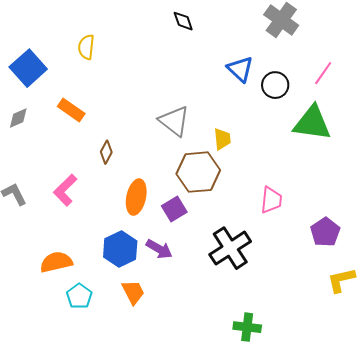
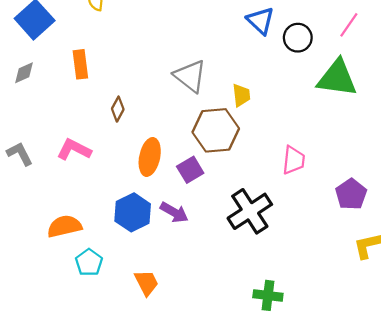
orange rectangle: (71, 110) -> (80, 64), turned 48
pink L-shape: (65, 190) -> (74, 150), turned 72
orange trapezoid: (133, 292) -> (146, 283), moved

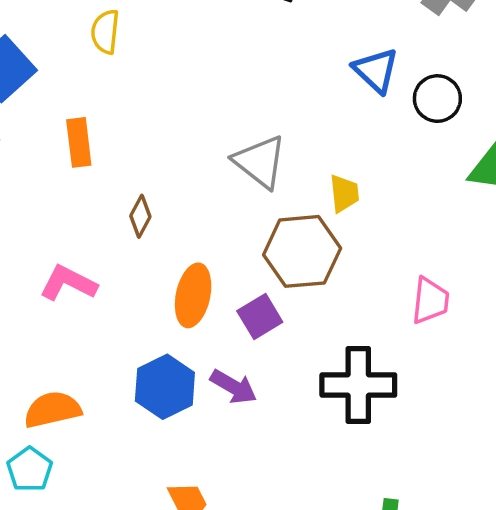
black cross: (250, 211) -> (358, 385), turned 33
cyan pentagon: (89, 262) -> (30, 469), moved

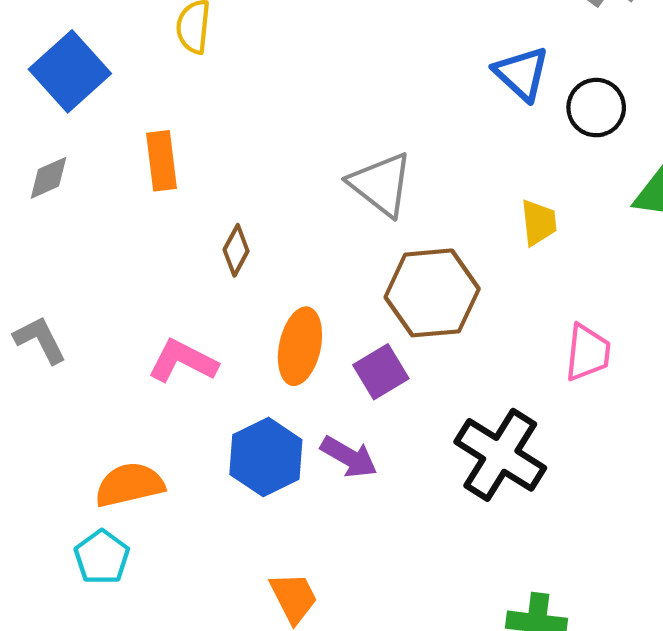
yellow trapezoid: (344, 193) -> (539, 223), moved
pink L-shape: (68, 283) -> (183, 361), moved
black cross: (358, 385) -> (500, 455), turned 32

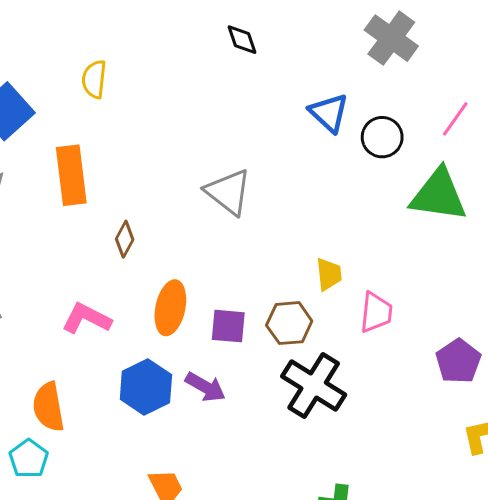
orange rectangle: (161, 161) -> (71, 175), size x1.4
yellow trapezoid: (539, 223) -> (329, 274), moved
brown hexagon: (432, 293) -> (289, 323), moved, size x0.7
purple square: (381, 372) -> (228, 326), turned 36
orange semicircle: (129, 485) -> (48, 407), turned -87

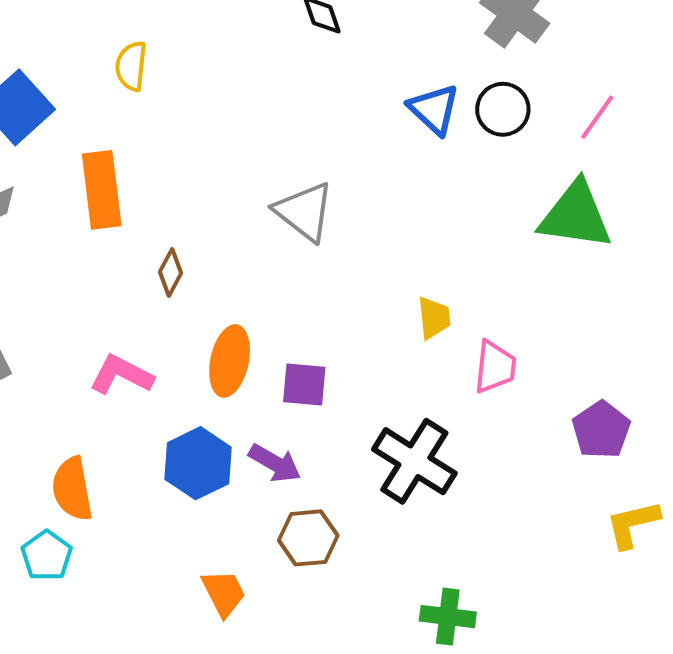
black circle: (382, 137) -> (503, 109), moved
brown hexagon: (289, 323) -> (308, 538), moved

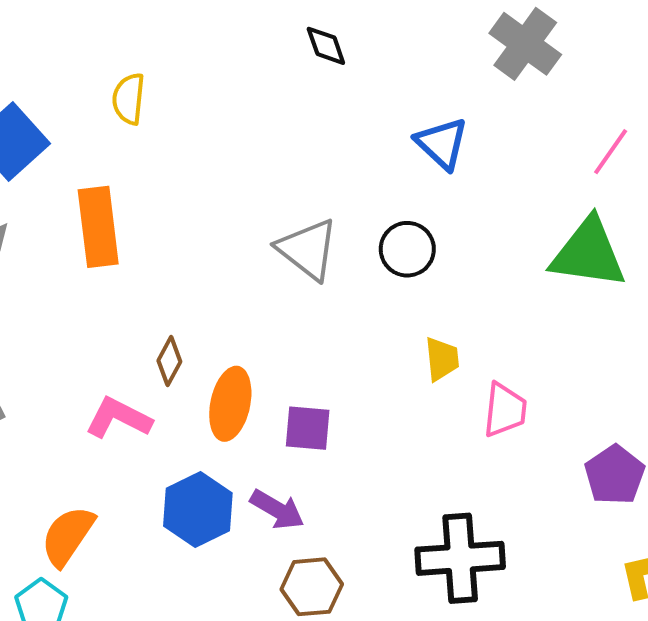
black circle: (503, 109) -> (407, 249), moved
brown diamond: (171, 272) -> (169, 361), moved
black cross: (414, 461) -> (460, 558), moved, turned -36
orange semicircle: (72, 489) -> (68, 536), turned 44

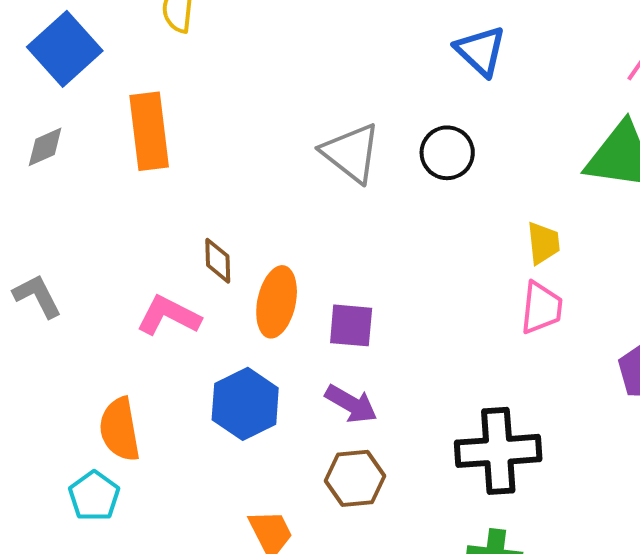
yellow trapezoid: (442, 359) -> (543, 243), moved
brown diamond: (169, 361) -> (218, 261), turned -30
purple arrow: (277, 510) -> (351, 404), moved
orange semicircle: (68, 536) -> (120, 429), turned -44

